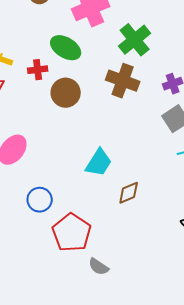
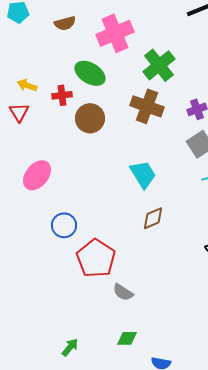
cyan trapezoid: (99, 163) -> (143, 174), moved, turned -64

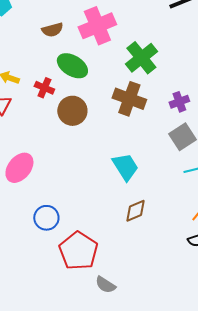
brown semicircle: (65, 23) -> (52, 30), moved
red cross: (62, 95) -> (44, 88), turned 30

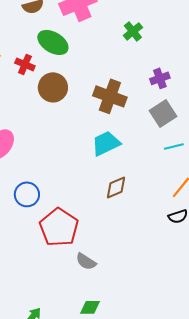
green cross: (141, 58) -> (133, 31), moved, size x0.6
brown cross: (129, 99) -> (110, 96), moved
cyan trapezoid: (125, 167) -> (106, 143), turned -84

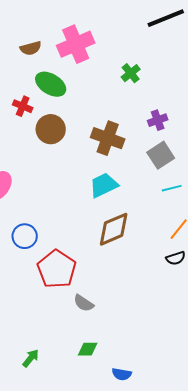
brown diamond: (116, 187) -> (114, 229), size x1.5

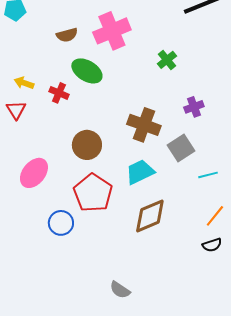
brown circle: (51, 129) -> (87, 145), moved
gray square: (161, 155) -> (181, 148), moved
red pentagon: (57, 269) -> (93, 193), moved

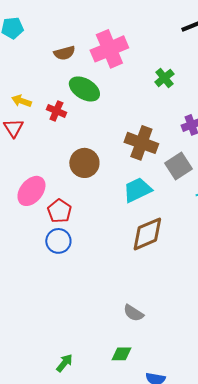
red pentagon: (93, 193) -> (59, 211), moved, size x0.6
gray semicircle: (120, 290) -> (133, 313), moved

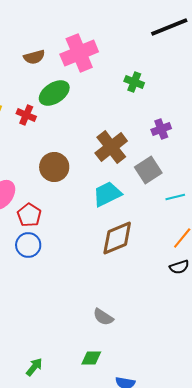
green cross: (164, 78) -> (134, 82), turned -30
green ellipse: (84, 89) -> (54, 93), turned -64
brown cross: (141, 143) -> (111, 147), turned 32

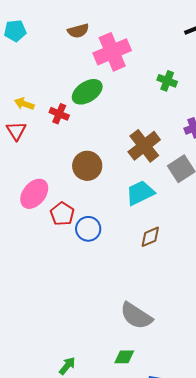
brown semicircle: (34, 57) -> (78, 31), moved
brown diamond: (117, 238) -> (150, 237), size x0.6
blue circle: (28, 245) -> (88, 229), moved
gray semicircle: (103, 317) -> (136, 316), size x1.6

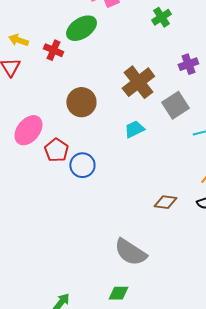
green cross: (167, 81) -> (161, 17), turned 36
cyan trapezoid: (140, 193) -> (134, 129), size x0.7
brown diamond: (150, 237) -> (165, 202), moved, turned 30

